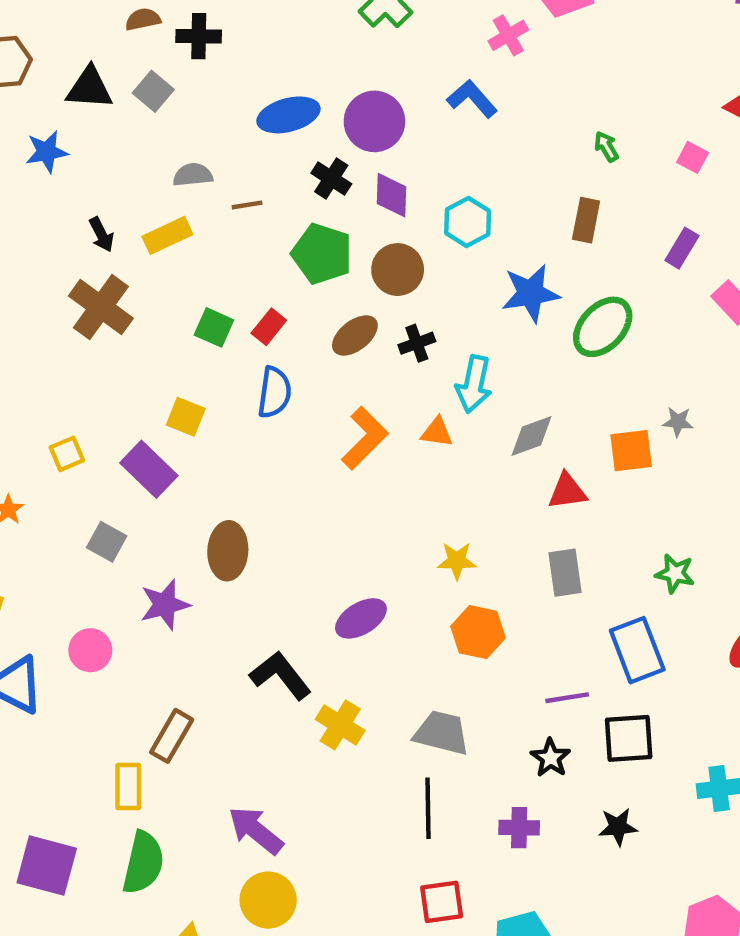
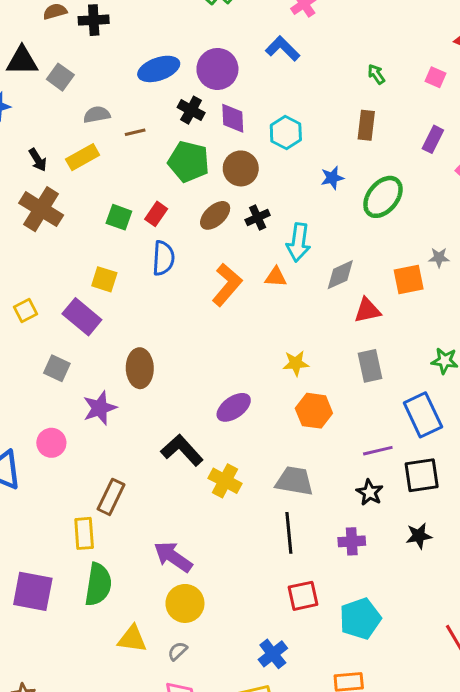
gray square: (153, 91) -> (60, 77), moved
blue star: (531, 293) -> (332, 178), size x0.6

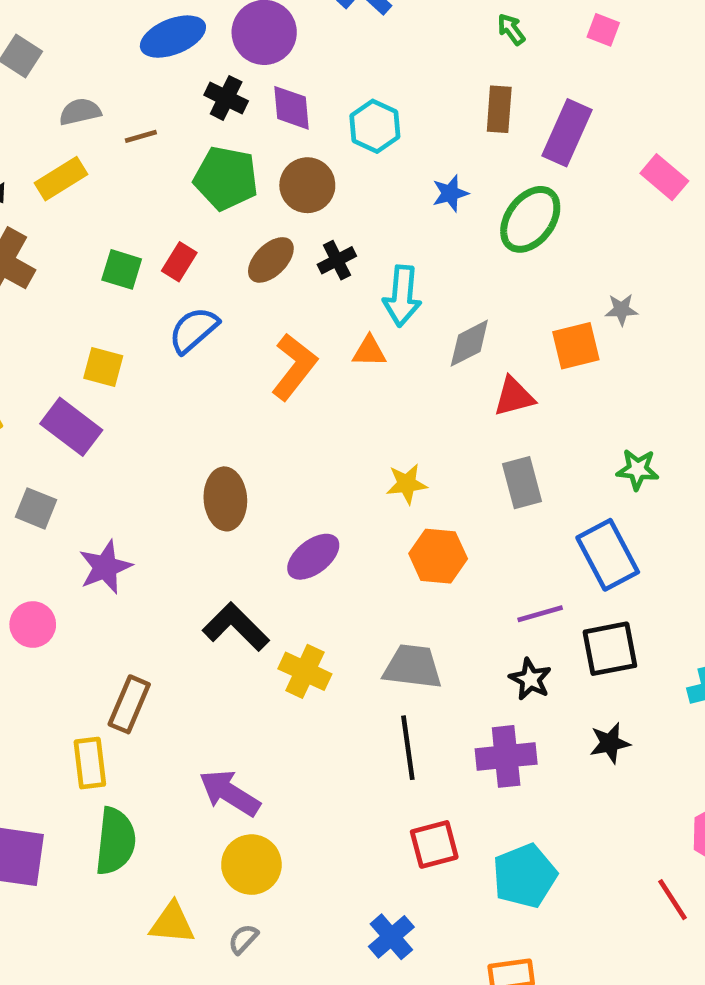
purple rectangle: (433, 139) -> (567, 133), moved, size x1.5
blue semicircle: (163, 258) -> (194, 330), turned -132
brown ellipse: (140, 368) -> (225, 499), moved
purple cross: (352, 541) -> (506, 756), size x1.4

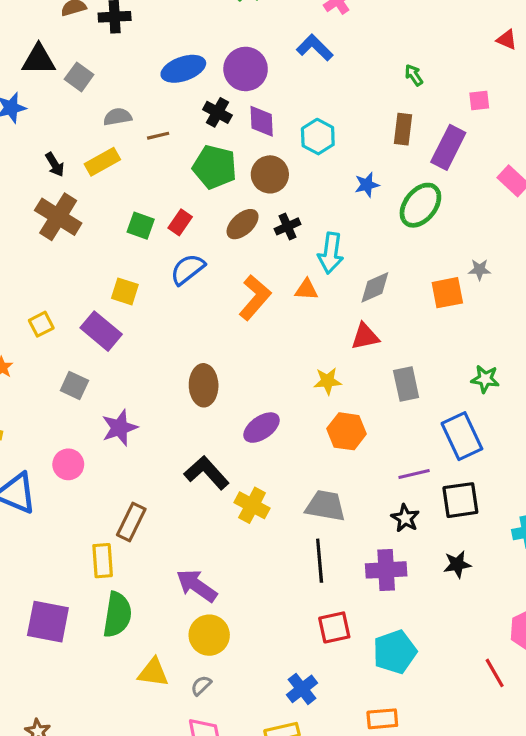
pink square: (603, 30) -> (479, 101), moved, turned -30
red triangle: (514, 397) -> (365, 336), moved

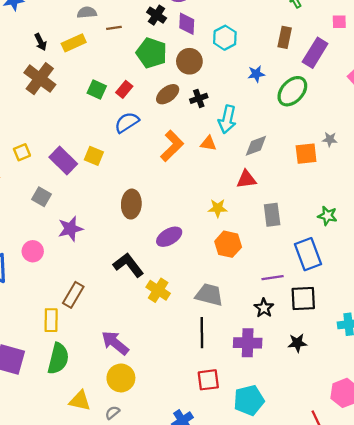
yellow square: (125, 291) -> (94, 156), moved

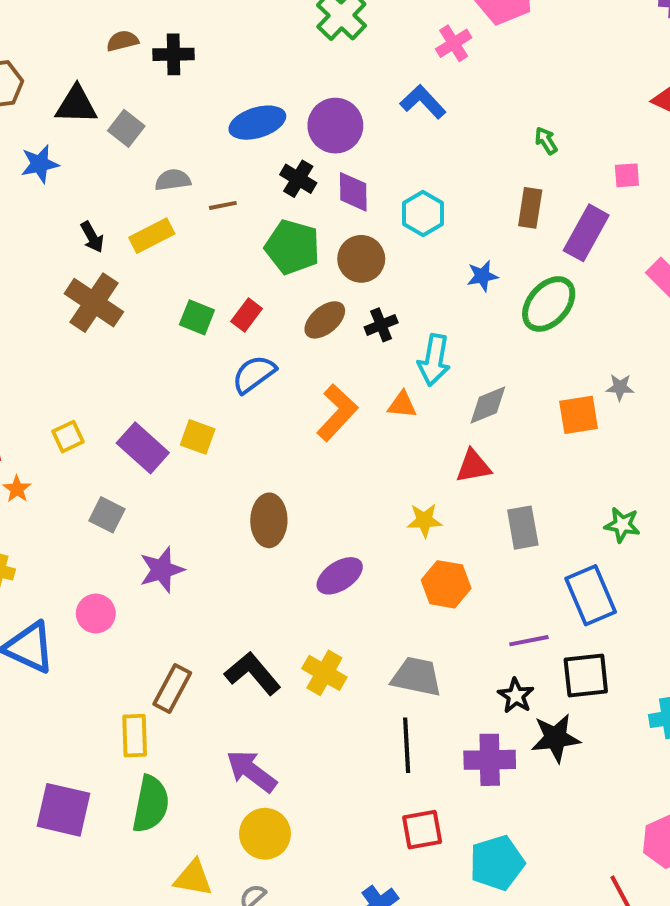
black L-shape: (128, 265) -> (253, 673), moved
black star: (297, 343) -> (556, 738), moved, size x1.4

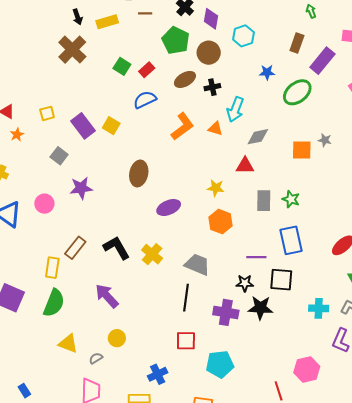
green star: (622, 525) -> (291, 199), moved
black star: (516, 696) -> (245, 283), turned 30
yellow circle: (265, 834) -> (117, 338), moved, size x0.7

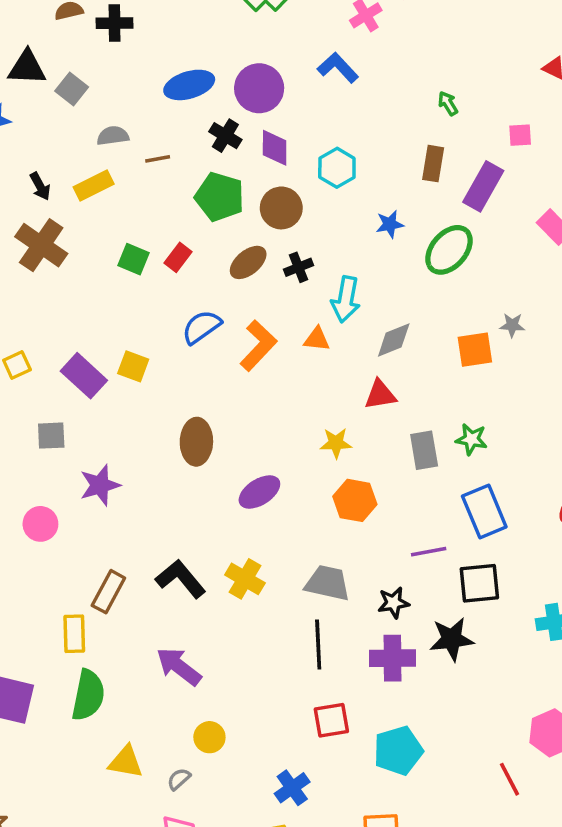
blue semicircle: (145, 100) -> (201, 327), moved
gray square: (59, 156) -> (51, 436), turned -30
black star: (245, 283) -> (393, 603), moved

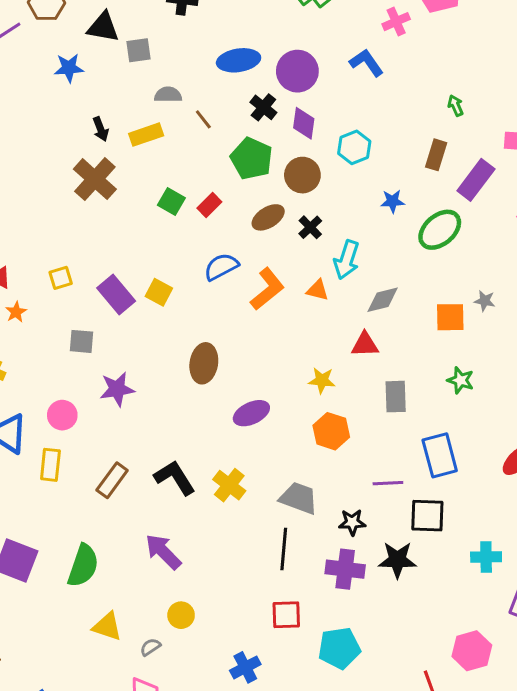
gray square: (72, 89) -> (138, 50), turned 36
brown line: (158, 159) -> (203, 119), turned 55
black cross: (299, 267) -> (310, 227), turned -30
green star: (471, 439) -> (461, 380), moved
yellow rectangle: (74, 634) -> (50, 465), moved

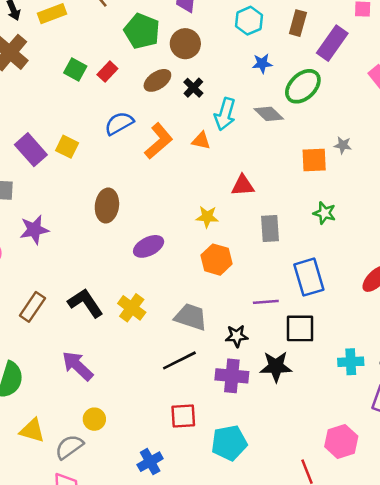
cyan hexagon: (354, 147) -> (249, 21), moved
gray diamond: (383, 300) -> (269, 114), moved, turned 60
black line: (284, 549) -> (179, 360), turned 60
gray semicircle: (150, 647) -> (69, 447), size x1.6

